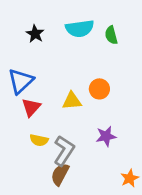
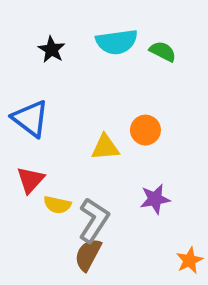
green semicircle: (111, 35) -> (163, 51), turned 132
blue triangle: (21, 81) -> (30, 119), turned -40
red triangle: (31, 107) -> (30, 180), moved

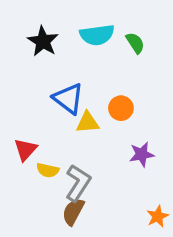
black star: (52, 50) -> (43, 41), size x1.4
green semicircle: (163, 51) -> (135, 43), turned 30
blue triangle: (30, 119) -> (68, 99), moved
purple star: (155, 199) -> (142, 154), moved

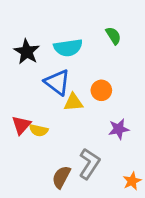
cyan semicircle: (97, 35) -> (68, 48), moved
black star: (43, 41) -> (27, 52), moved
yellow semicircle: (48, 170) -> (39, 130), moved
gray L-shape: (78, 183) -> (89, 164), moved

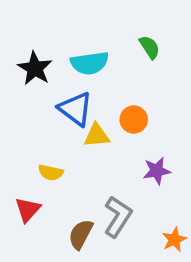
red triangle: (21, 125) -> (28, 210), moved

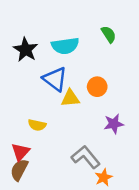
gray L-shape: (118, 217) -> (86, 157), turned -72
brown semicircle: (81, 234) -> (19, 170), moved
orange star: (174, 240) -> (104, 177), moved

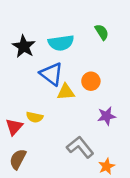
red triangle: (20, 152) -> (14, 127), moved
orange star: (104, 177) -> (107, 166), moved

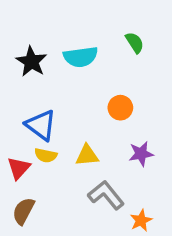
blue triangle: (51, 74) -> (41, 125), moved
yellow triangle: (66, 92) -> (87, 155), moved

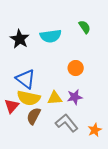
purple star: (141, 154) -> (75, 97), moved
yellow semicircle: (46, 155) -> (29, 98), size x1.6
brown semicircle: (23, 211) -> (34, 116), moved
orange star: (141, 220) -> (95, 130), moved

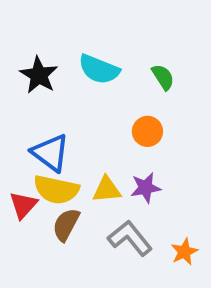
green semicircle: (85, 27) -> (163, 77), moved
cyan semicircle: (51, 36) -> (99, 69), turned 30

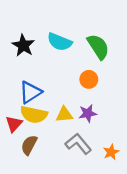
green semicircle: (163, 77) -> (98, 47), size x1.6
blue triangle: (50, 153) -> (30, 92), turned 50
brown semicircle: (66, 225) -> (29, 145), moved

